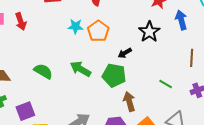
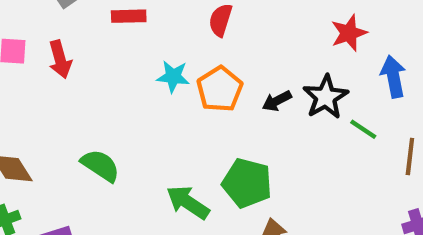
black arrow: (125, 53) -> (277, 101), moved
green arrow: (81, 69) -> (188, 202), moved
green line: (166, 84) -> (363, 129), moved

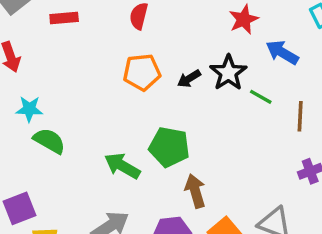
cyan star: (173, 77) -> (29, 109), moved
blue arrow: (393, 77) -> (282, 52), turned -44
orange pentagon: (220, 89) -> (142, 72), turned 30

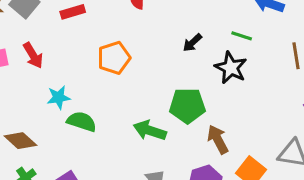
orange pentagon: (142, 72) -> (114, 58), moved
black star: (228, 73) -> (231, 68), moved
green line: (261, 97) -> (242, 36), moved

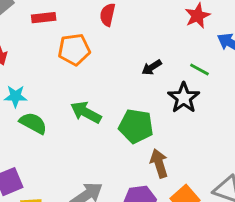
orange pentagon: (114, 58) -> (74, 49), moved
green arrow: (150, 130) -> (86, 112), moved

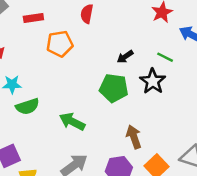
green arrow: (86, 112) -> (72, 122), moved
green semicircle: (33, 123) -> (28, 106), turned 135
green pentagon: (136, 126) -> (114, 88), moved

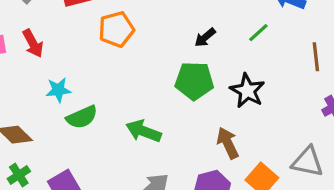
green line: (165, 57) -> (258, 33), turned -63
black star: (153, 81) -> (247, 91), moved

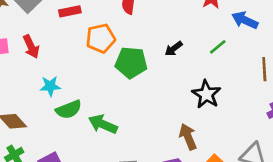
green pentagon: (194, 81) -> (131, 63), moved
green arrow: (144, 131) -> (103, 124), moved

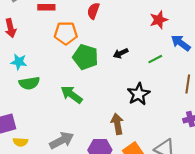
green arrow: (103, 124) -> (72, 95), moved

